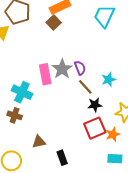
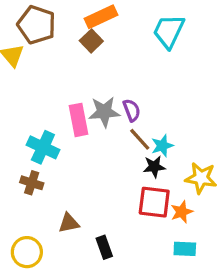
gray star: (62, 69) -> (104, 112), turned 30
cyan star: (109, 79) -> (162, 146), moved
red square: (95, 128) -> (154, 202), turned 30

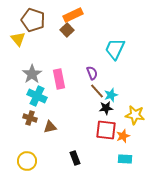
cyan trapezoid: (169, 31) -> (115, 49), moved
gray star: (104, 112) -> (32, 74), moved, turned -30
brown triangle: (69, 223) -> (50, 127), moved

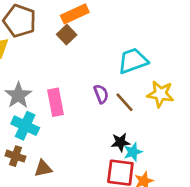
cyan trapezoid: (115, 49) -> (133, 61), turned 45
brown line: (97, 91) -> (125, 102), moved
cyan star: (111, 95) -> (133, 152), moved
yellow star: (135, 115) -> (160, 94), moved

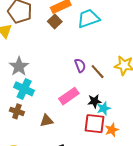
cyan trapezoid: (133, 61) -> (88, 18), moved
pink rectangle: (56, 102) -> (69, 96), moved, turned 66
brown triangle: (43, 168) -> (47, 121), moved

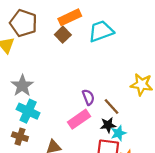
purple semicircle: (80, 65) -> (88, 97), moved
brown line: (98, 72) -> (111, 106), moved

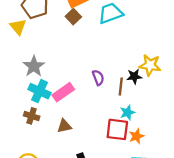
brown line: (111, 106) -> (121, 87), turned 48
pink rectangle: (79, 119) -> (63, 92), moved
black star: (108, 125) -> (134, 76), moved

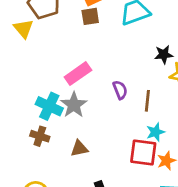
brown square: (73, 17) -> (90, 16), turned 35
gray star: (34, 66) -> (74, 105), moved
black star: (134, 76) -> (164, 55), moved
pink rectangle: (63, 92) -> (78, 74), moved

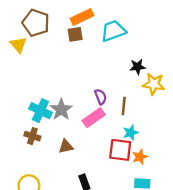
pink rectangle: (78, 74) -> (94, 118), moved

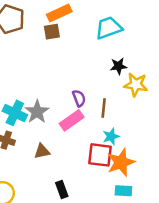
cyan trapezoid: (113, 31) -> (109, 28), moved
orange star: (140, 157) -> (121, 162), size x1.6

